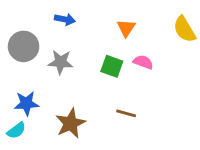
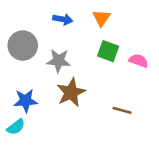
orange triangle: (126, 28) -> (101, 18), moved
green square: (112, 66) -> (108, 51), moved
brown star: (71, 123) -> (71, 92), moved

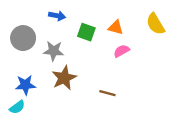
orange triangle: (101, 18) -> (116, 27), moved, turned -49
green square: (108, 51) -> (86, 32), moved
pink semicircle: (139, 61) -> (122, 51), turned -49

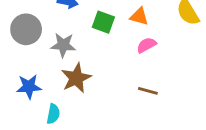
brown line: (107, 93) -> (148, 91), moved
cyan semicircle: (17, 107) -> (53, 114), moved, turned -42

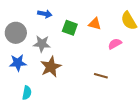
pink semicircle: (146, 45) -> (115, 44), moved
blue star: (29, 87) -> (18, 63), moved
cyan semicircle: (53, 114) -> (27, 93), moved

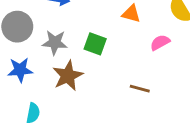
green square: (70, 28) -> (95, 44), moved

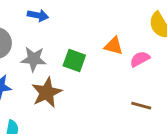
orange triangle: (131, 14) -> (114, 46), moved
brown line: (140, 89) -> (141, 106), moved

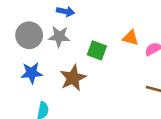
gray star: (34, 59) -> (59, 37), moved

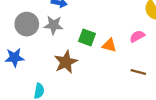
orange triangle: (131, 38) -> (109, 45), moved
blue star: (32, 73) -> (15, 58), moved

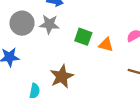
brown star: (66, 62) -> (62, 76), moved

